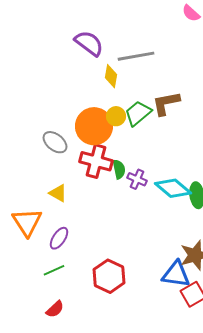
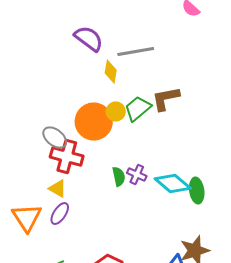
red cross: (96, 161) -> (67, 157), moved
green semicircle: (119, 169) -> (119, 177), moved
purple ellipse: (59, 238) -> (60, 214), moved

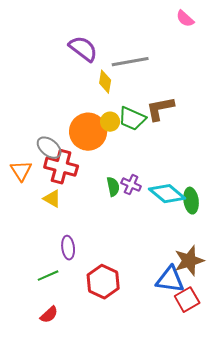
green trapezoid: (138, 109) -> (132, 119), turned -116
purple ellipse: (60, 214) -> (68, 248), moved, turned -40
orange triangle: (27, 218) -> (21, 171), moved, size x0.7

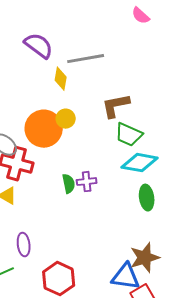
green trapezoid: (132, 119) -> (129, 135), moved
purple cross: (131, 185) -> (87, 182), turned -30
cyan diamond: (167, 194) -> (140, 163), moved, turned -30

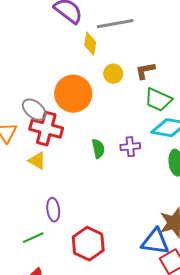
brown L-shape: (116, 106) -> (145, 71), size x0.7
yellow circle: (66, 119) -> (113, 74), moved
purple cross: (87, 182) -> (130, 147), moved

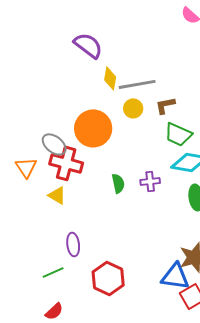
gray line: (115, 24) -> (137, 84), moved

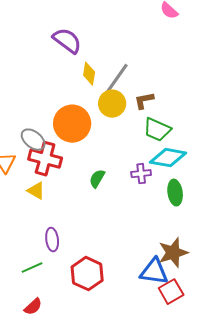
gray line: (137, 84) -> (116, 80), turned -45
yellow circle: (133, 108) -> (112, 104), size x1.4
purple cross: (150, 181) -> (141, 174), moved
green semicircle: (118, 183) -> (97, 179), turned -138

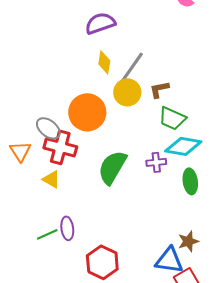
purple semicircle: (67, 41) -> (100, 23), moved, turned -56
green semicircle: (97, 179) -> (112, 167), size x1.8
brown star: (173, 253) -> (188, 241), size x0.7
green line: (32, 268) -> (47, 234), moved

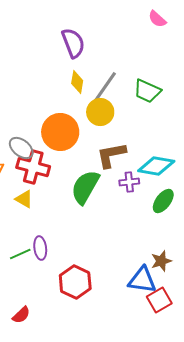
purple semicircle: (100, 23) -> (73, 43), turned 88
brown L-shape: (159, 89) -> (111, 155), moved, size x1.5
green trapezoid: (172, 118) -> (147, 91), moved
green ellipse: (190, 181) -> (163, 201), turned 45

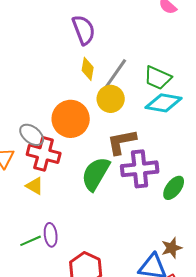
cyan diamond: (156, 166) -> (164, 103), moved
purple cross: (129, 182) -> (140, 169), size x1.8

